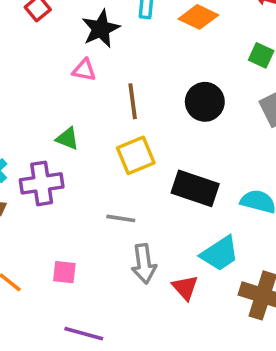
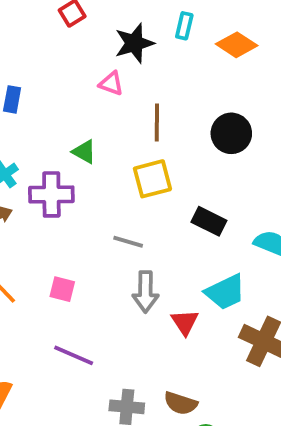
black rectangle: (195, 188) -> (209, 221), size x0.7

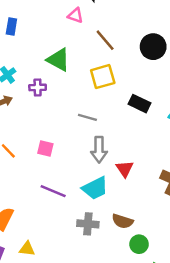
brown line: (157, 122) -> (105, 40), turned -40
green triangle: (84, 152) -> (58, 60), size x1.5
purple cross: (51, 194) -> (38, 87), size x0.6
cyan trapezoid: (225, 292) -> (95, 188), moved

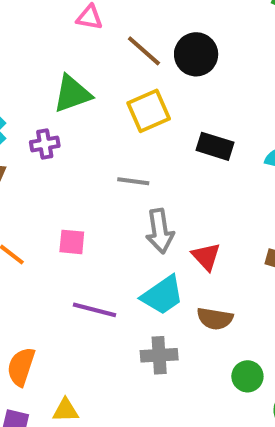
black circle: (153, 47) -> (196, 54), moved
green triangle: (58, 60) -> (72, 94), turned -40
brown semicircle: (123, 221) -> (215, 319), moved

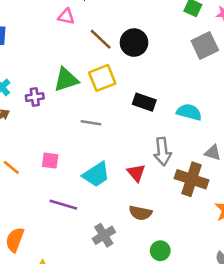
green triangle: (72, 94) -> (66, 80), moved
gray arrow: (160, 231) -> (162, 152), moved
cyan trapezoid: (162, 295) -> (96, 174), moved
gray cross: (159, 355) -> (104, 235), turned -30

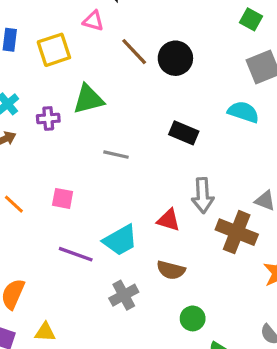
yellow square: (102, 78) -> (54, 50), moved
cyan semicircle: (189, 112) -> (243, 112), moved
red triangle: (136, 173) -> (169, 220), turned -36
cyan trapezoid: (96, 174) -> (120, 240), moved

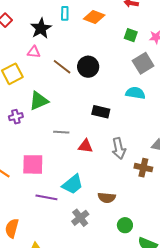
pink square: (63, 198) -> (33, 164), size x1.6
red triangle: (169, 220) -> (85, 146), moved
brown cross: (237, 232) -> (143, 168), size x0.7

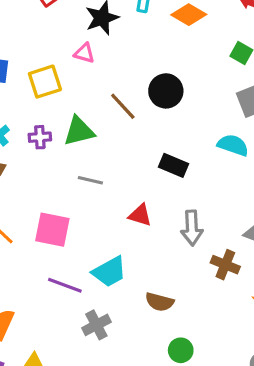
brown line: (62, 67) -> (123, 106), moved
purple cross: (16, 117) -> (40, 137), moved
gray line: (61, 132) -> (90, 180), moved
gray cross: (80, 218) -> (96, 325), moved

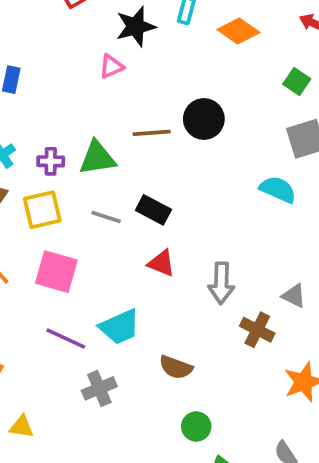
pink triangle: (84, 53) -> (111, 66), turned -45
yellow square: (45, 82) -> (42, 210), moved
brown line: (123, 106) -> (152, 133), turned -56
black rectangle: (173, 165) -> (153, 210), moved

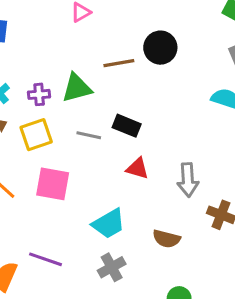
purple line: (66, 339) -> (46, 259), moved
brown semicircle: (176, 367) -> (166, 239), moved
gray cross: (99, 388) -> (112, 267), moved

